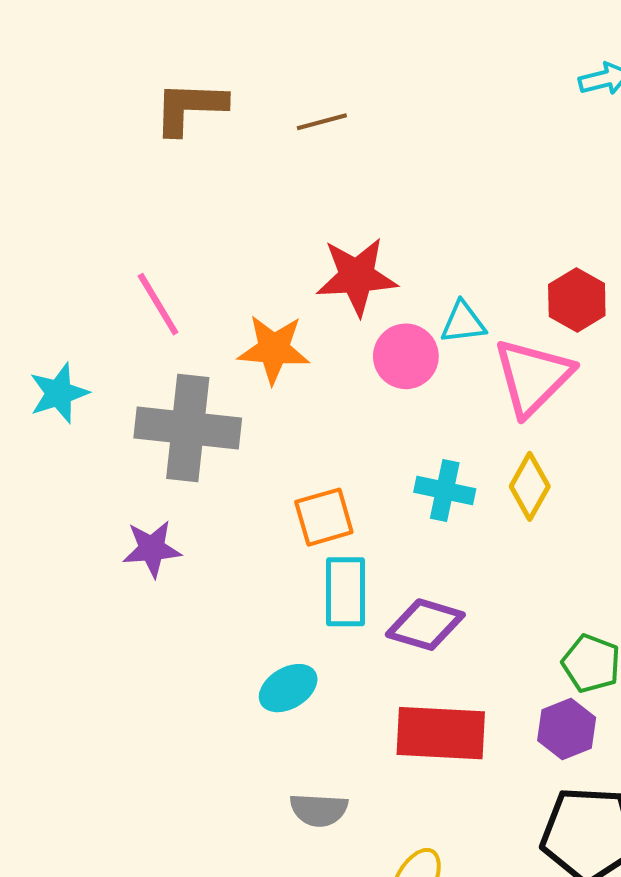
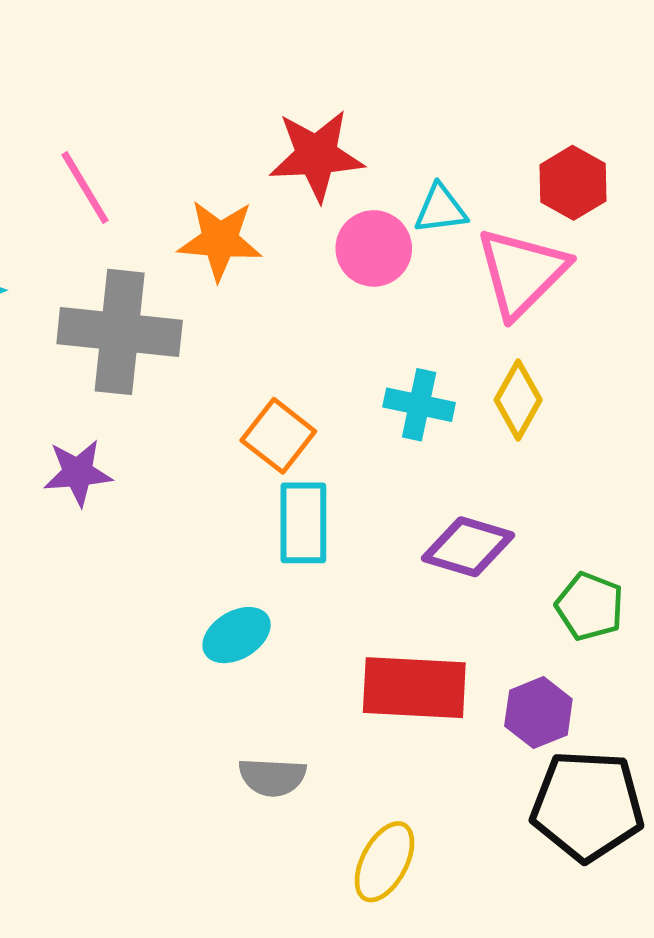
orange square: (324, 517) -> (278, 436), turned -36
purple diamond: (425, 625) -> (468, 547), moved
purple hexagon: (567, 729) -> (538, 713), moved

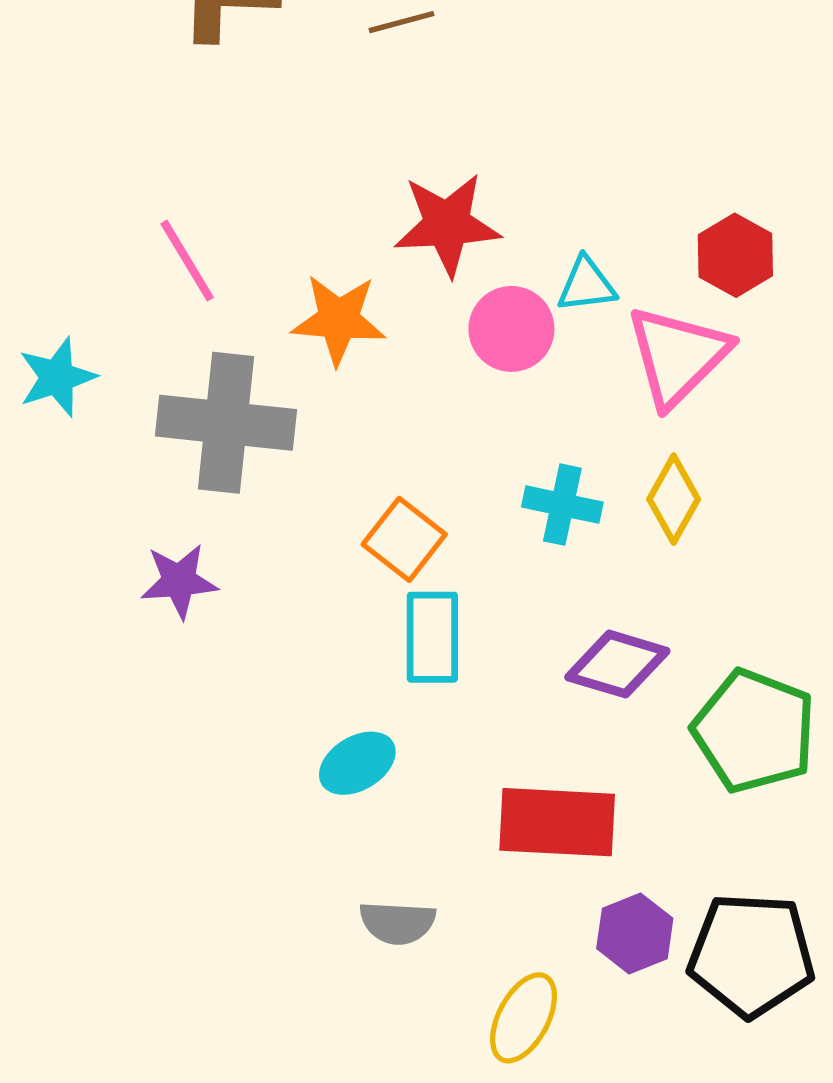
green pentagon: (590, 606) -> (754, 731), size x1.6
purple hexagon: (538, 713) -> (635, 933), moved

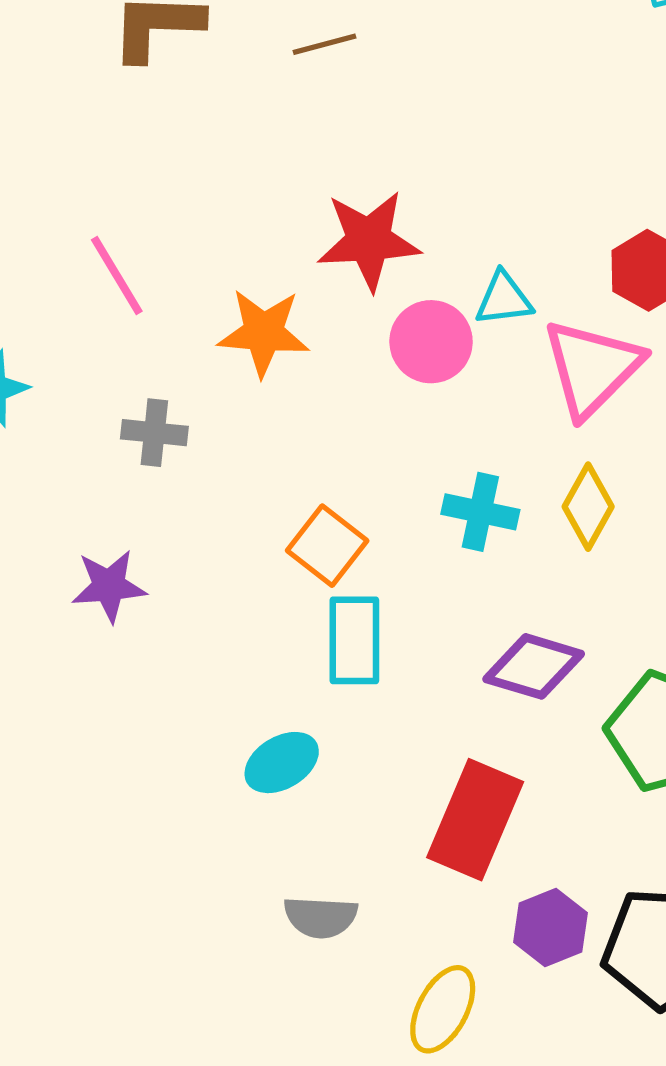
gray cross: (226, 423) -> (154, 433), size x0.5
red rectangle: (557, 822) -> (475, 820), turned -70

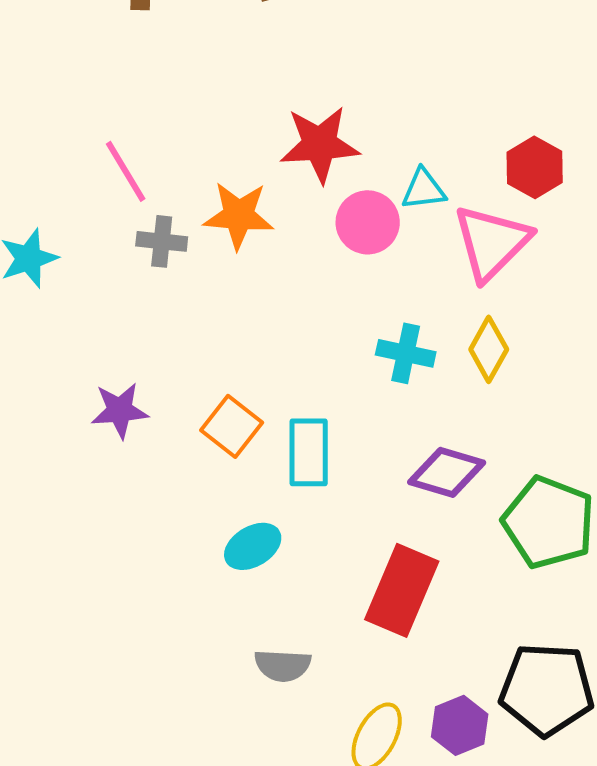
gray cross: (154, 433) -> (162, 241), moved
orange square: (327, 546) -> (232, 426), moved
purple hexagon: (550, 927) -> (460, 725), moved

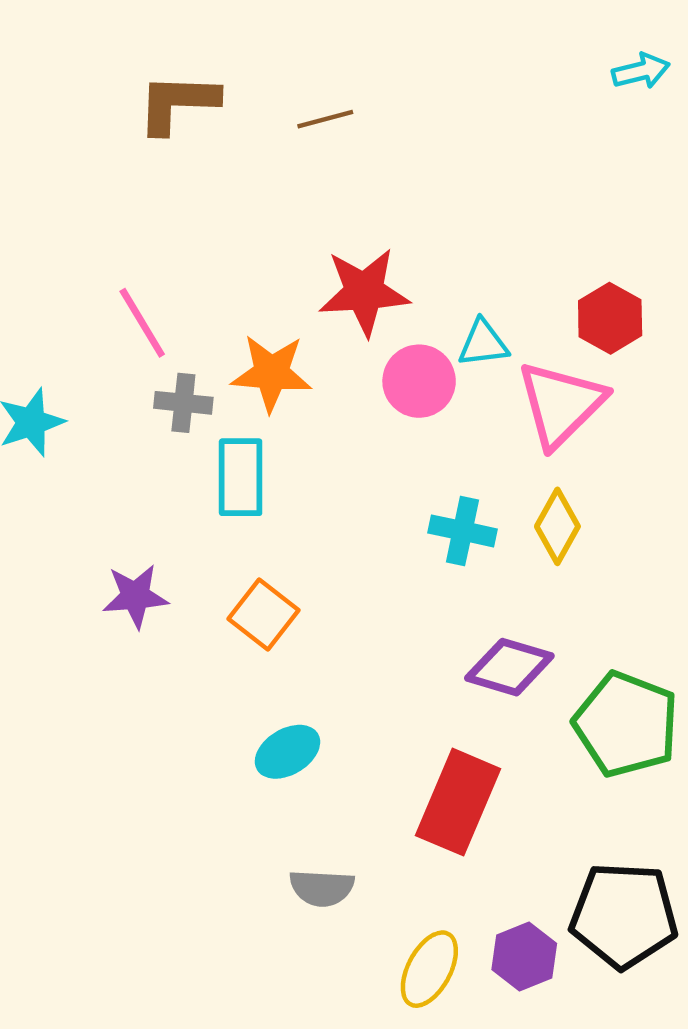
cyan rectangle: (309, 452) -> (241, 477), moved

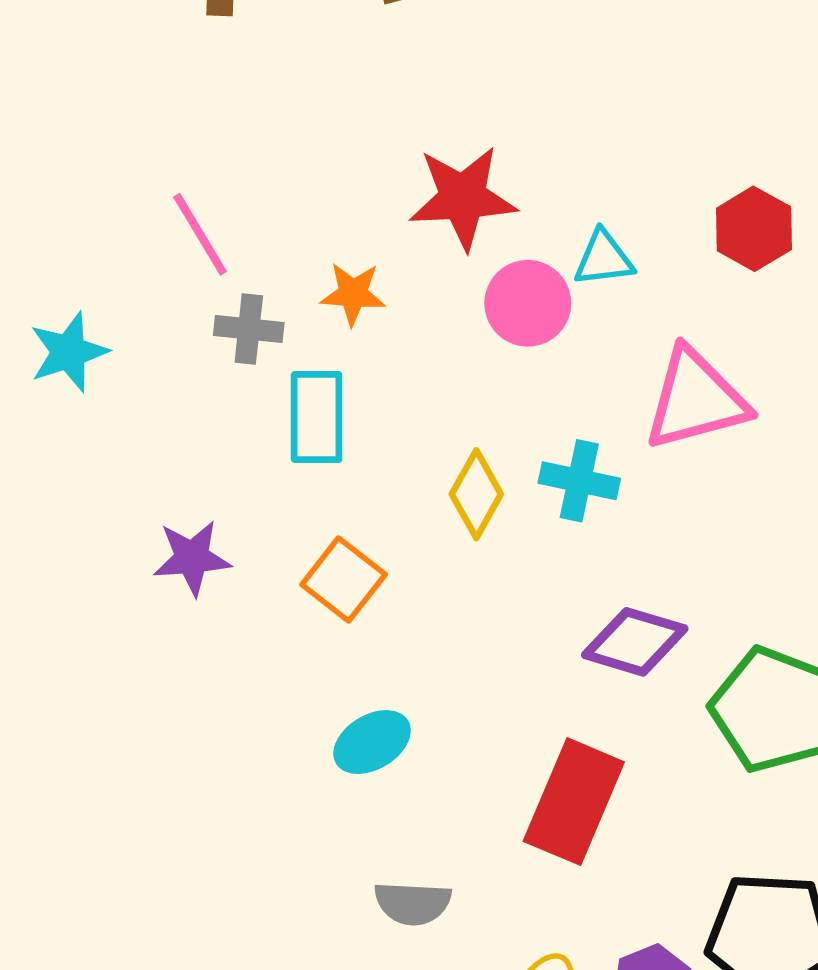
orange star: (271, 373) -> (353, 294), size x0.7
pink triangle: (561, 404) -> (696, 399), moved, turned 30
yellow diamond: (557, 526) -> (476, 494), moved

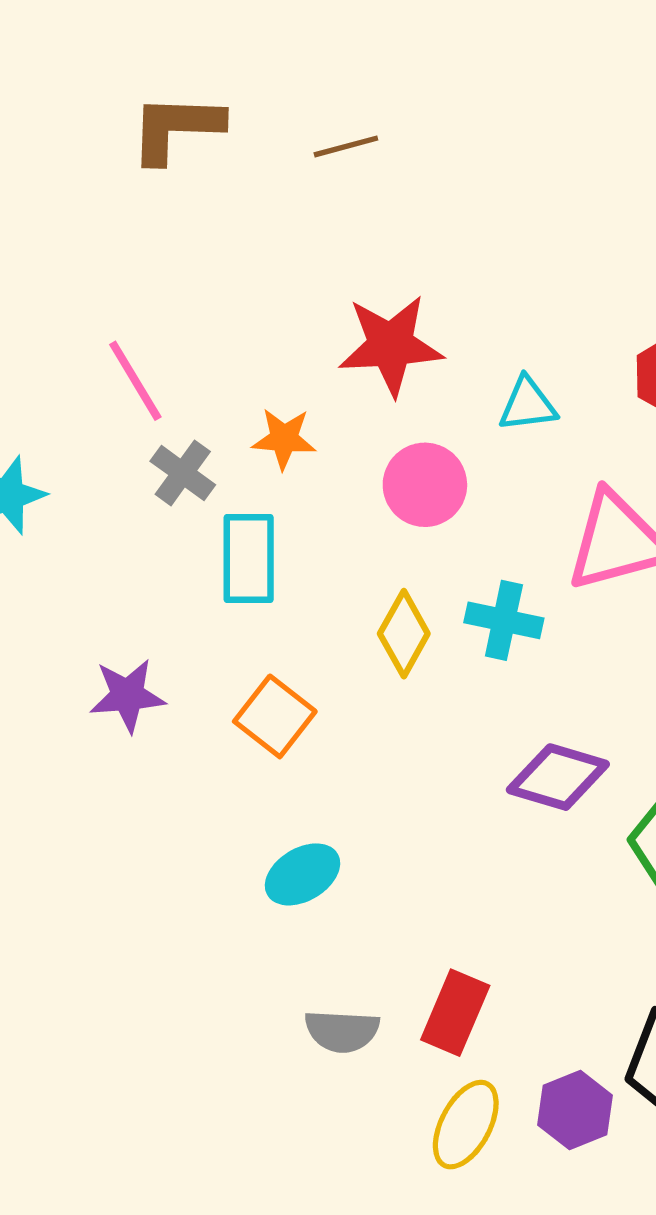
pink circle: (528, 303) -> (425, 485), moved
gray cross: (249, 329) -> (183, 473), turned 30
red rectangle: (574, 802) -> (455, 1013), moved, size x0.7

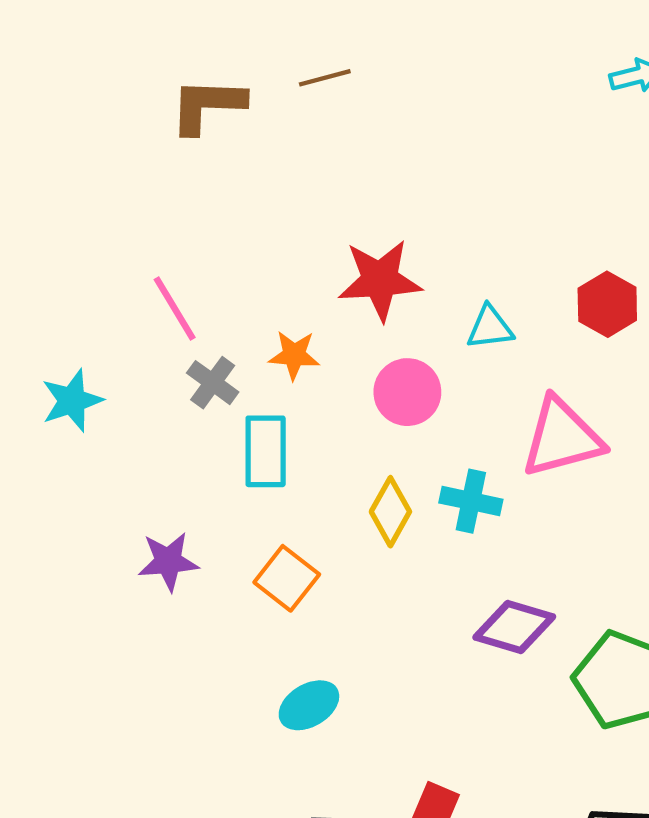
brown line: (346, 146) -> (325, 78), moved

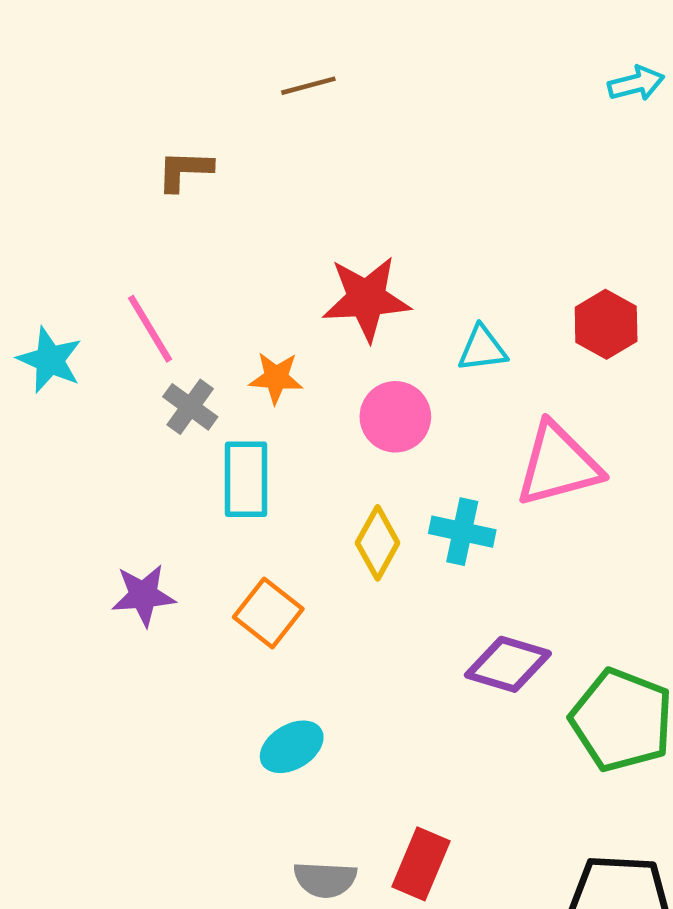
brown L-shape: (207, 105) -> (185, 170), moved, size x0.7
cyan star: (72, 401) -> (50, 360), moved, turned -30

